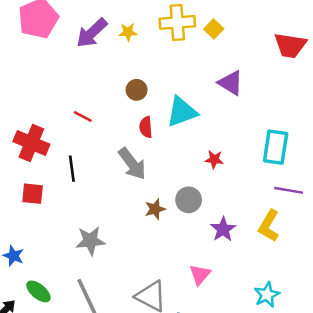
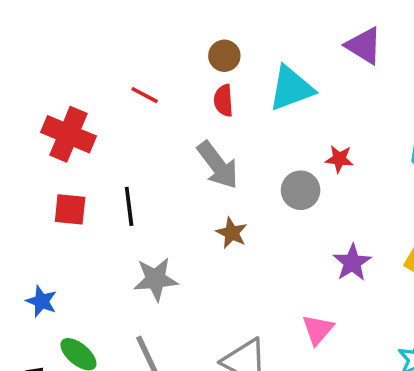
red semicircle: (146, 127) -> (223, 101), moved
black line: (72, 169) -> (129, 206), moved
gray circle: (189, 200) -> (301, 190), moved
brown star: (155, 209) -> (232, 233), moved, turned -30

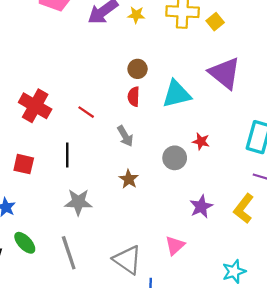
purple triangle: (364, 46) -> (225, 73), size x1.4
red line: (145, 95) -> (86, 112), moved
gray arrow: (218, 165) -> (125, 136), size x0.7
red square: (70, 209) -> (24, 164), moved

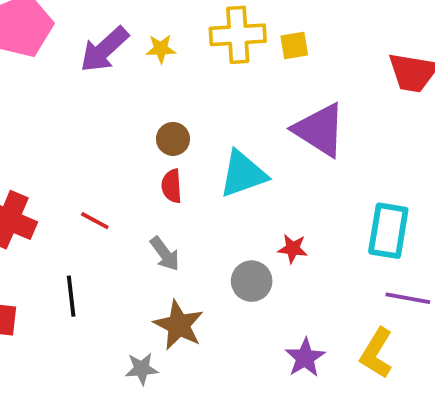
yellow square: (215, 22) -> (294, 46), turned 36
brown star: (129, 179) -> (179, 325), size x1.5
gray star: (78, 202) -> (142, 369), moved, size x0.7

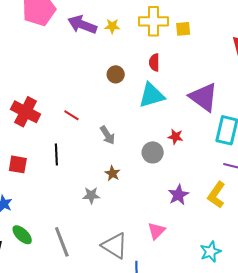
purple arrow: (104, 49) -> (82, 25), turned 60
purple triangle: (320, 130) -> (204, 97), moved
red semicircle: (172, 186) -> (154, 62), moved
brown star: (179, 325) -> (112, 173), size x0.6

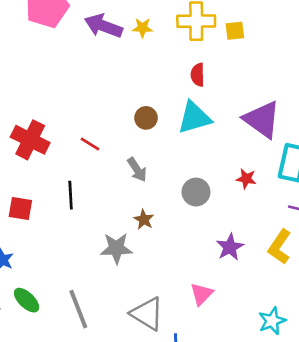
brown circle: (116, 74) -> (146, 118), moved
red star: (175, 137) -> (246, 179), moved
gray star: (91, 195) -> (116, 248), size x1.4

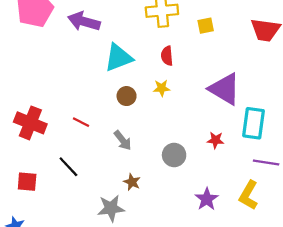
yellow star: (142, 28) -> (162, 88), moved
yellow square: (235, 31) -> (206, 26), moved
cyan triangle: (194, 118) -> (118, 58), moved
black line: (71, 195) -> (68, 167), turned -35

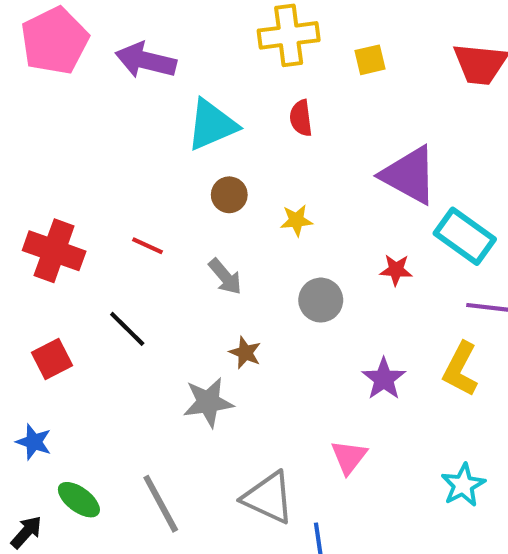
yellow star: (162, 88) -> (296, 220), moved
cyan rectangle: (254, 123) -> (465, 236), turned -60
red square: (27, 182) -> (52, 359), turned -30

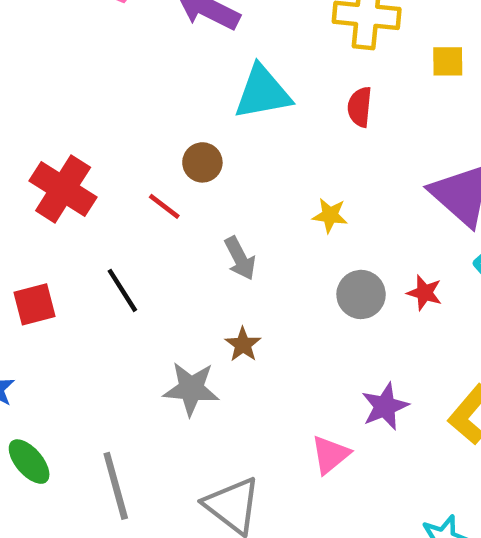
brown circle: (229, 195) -> (202, 162), moved
gray circle: (321, 300) -> (361, 294), moved
pink triangle: (349, 457) -> (330, 455), moved

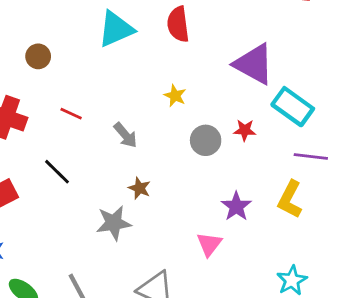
red semicircle: (360, 107) -> (178, 24), size x1.4
brown circle: (202, 162) -> (38, 56), moved
yellow star: (330, 215) -> (175, 96), turned 30

